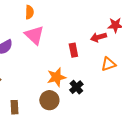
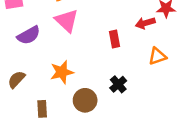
orange star: (56, 77) -> (62, 72), moved

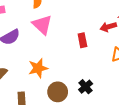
black cross: (118, 84) -> (86, 87), moved

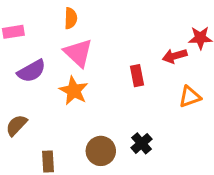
orange star: (38, 68) -> (74, 91), moved, turned -30

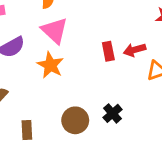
red arrow: (175, 56) -> (135, 50), moved

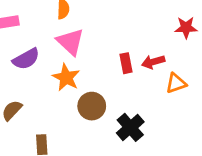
black cross: (113, 113) -> (130, 127), size x1.4
brown circle: (75, 120) -> (92, 106), moved

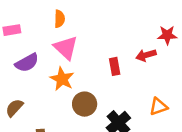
red arrow: (153, 62) -> (146, 55), moved
orange triangle: (176, 83) -> (158, 107), moved

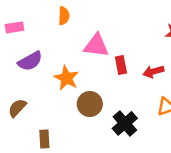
pink triangle: (66, 48) -> (96, 46), moved, turned -36
red arrow: (146, 55) -> (153, 72), moved

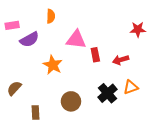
purple semicircle: (30, 61) -> (29, 40), moved
brown circle: (90, 104) -> (71, 101), moved
black cross: (125, 123) -> (107, 93), moved

